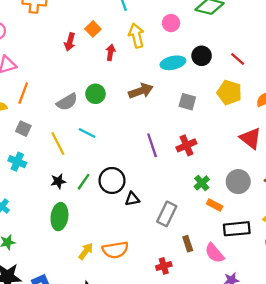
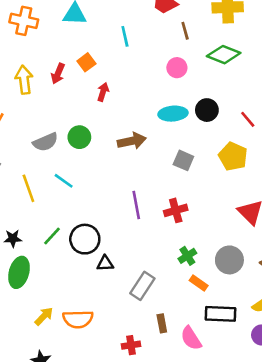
yellow arrow: (136, 36) -> (24, 80), moved
black star: (58, 181) -> (13, 238), moved

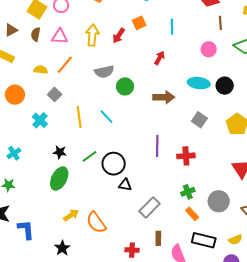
cyan line: (125, 36) -> (172, 27), moved
orange square: (86, 62) -> (139, 23), moved
red arrow: (103, 92) -> (159, 58), moved
gray semicircle: (45, 142) -> (104, 72), moved
orange semicircle: (78, 319) -> (96, 223), turned 45

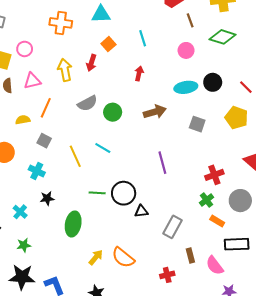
black star: (60, 152) -> (47, 198), moved
green line: (89, 156) -> (97, 193), turned 56
red cross: (186, 156) -> (214, 175), moved

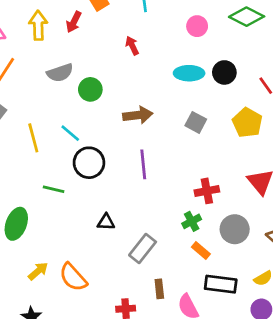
red arrow: (139, 73) -> (132, 46), turned -48
brown arrow: (155, 112) -> (138, 115), moved
black circle: (124, 193) -> (89, 163), moved

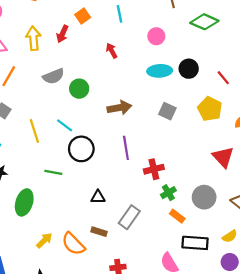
pink circle: (197, 26) -> (156, 36), moved
red cross: (207, 191) -> (154, 169), moved
brown rectangle: (159, 289) -> (99, 232), moved, turned -64

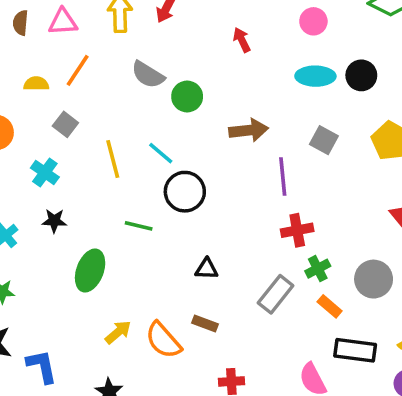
gray semicircle: (53, 76) -> (148, 75), turned 50
purple line: (126, 148) -> (283, 176), moved
gray rectangle: (129, 217) -> (276, 294), moved

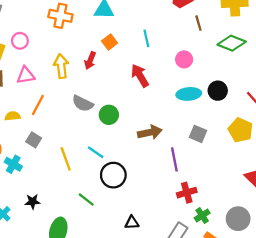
red arrow: (242, 40) -> (140, 76), size x1.5
cyan cross: (45, 172) -> (13, 164), moved
green line: (139, 226) -> (86, 200), turned 30

